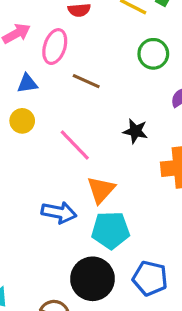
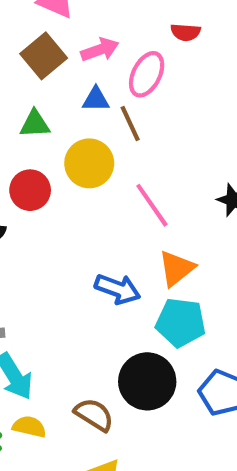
brown line: (86, 81) -> (130, 123), moved, turned 32
blue triangle: (27, 83) -> (96, 99), moved
yellow circle: (22, 121) -> (89, 163), size x1.5

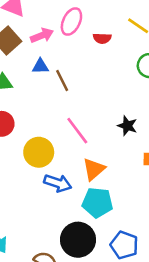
red semicircle: (186, 32) -> (102, 38), moved
pink ellipse: (147, 74) -> (71, 22), moved
yellow circle: (89, 163) -> (39, 152), moved

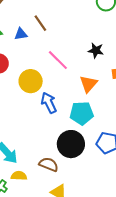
blue triangle: (40, 66) -> (21, 34), moved
orange triangle: (94, 169) -> (89, 84), moved
blue arrow: (58, 183) -> (49, 103), turned -125

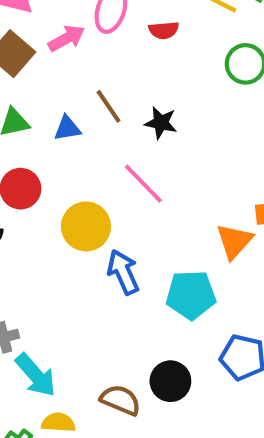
black star: (96, 51) -> (161, 123), moved
orange triangle: (89, 84) -> (234, 241), moved
black circle: (71, 144) -> (170, 381), moved, size x0.7

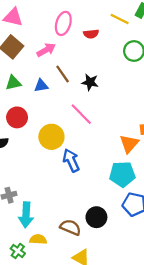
pink arrow: (66, 38) -> (46, 50), moved
cyan pentagon: (191, 295) -> (122, 174), moved
cyan arrow: (36, 375) -> (26, 215), turned 45

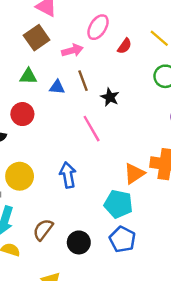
red semicircle: (91, 34) -> (125, 46), turned -64
yellow circle: (51, 137) -> (20, 176), moved
brown semicircle: (70, 227) -> (43, 230), moved, turned -90

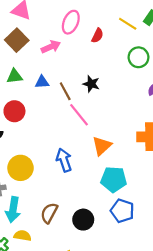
brown line: (83, 81) -> (65, 91), moved
orange triangle: (134, 173) -> (102, 146), moved

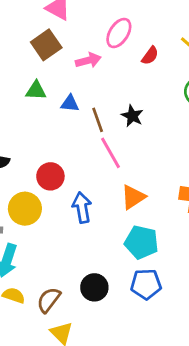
red circle: (14, 111) -> (50, 176), moved
blue pentagon: (122, 211) -> (146, 284), turned -30
brown semicircle: (49, 213) -> (49, 300), moved

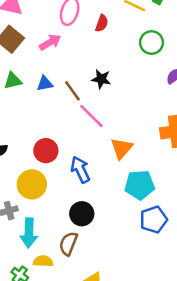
black circle: (94, 287) -> (82, 214), moved
brown semicircle: (49, 300) -> (68, 244), moved

